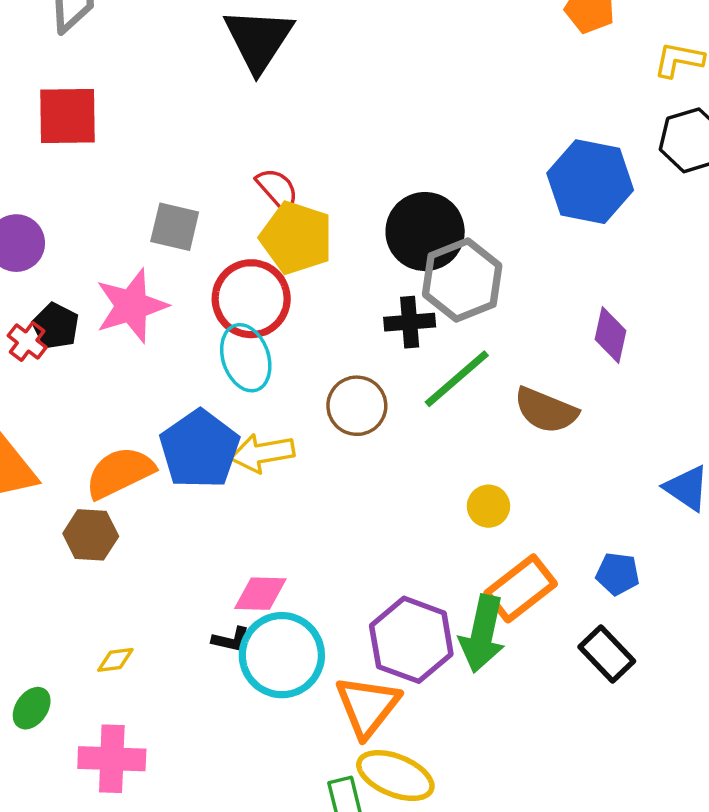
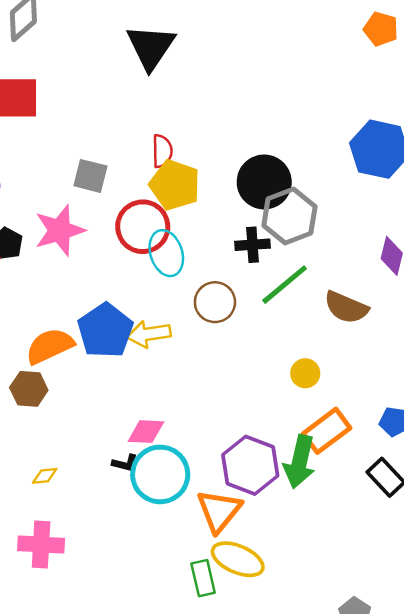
red semicircle: (277, 189) -> (162, 151), turned 40
cyan ellipse: (246, 358) -> (166, 253), moved

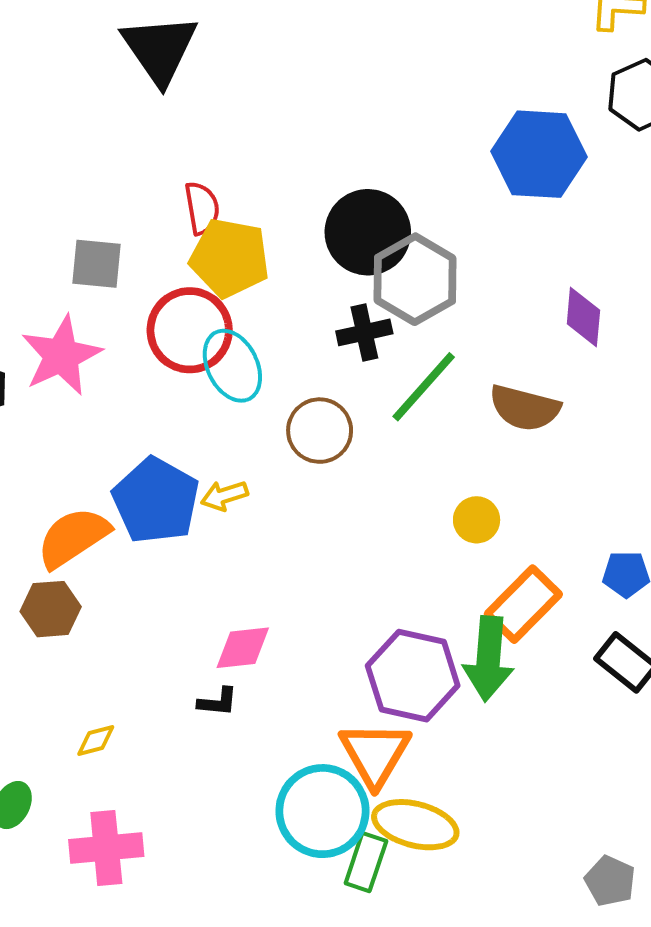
yellow arrow: (149, 334) -> (224, 496), size x0.7
cyan circle: (160, 474) -> (322, 811), moved
green rectangle: (203, 578) -> (366, 862), turned 40

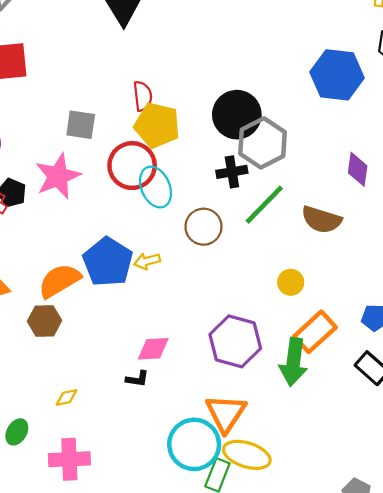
purple hexagon: (413, 676) -> (235, 341), moved

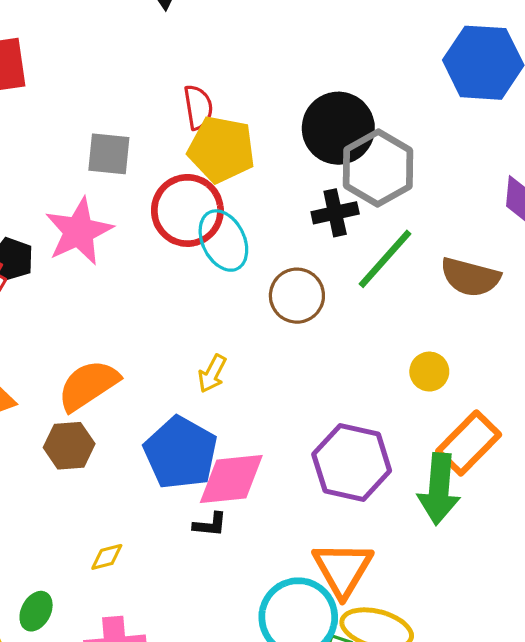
yellow arrow: (147, 261) -> (212, 374), moved, turned -45
blue pentagon: (108, 262) -> (181, 453), moved
pink diamond: (153, 349) -> (231, 479), size x1.4

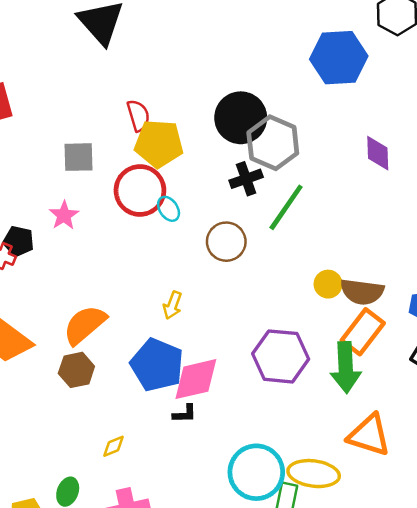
pink star: (79, 231) -> (64, 215), size x0.6
cyan ellipse: (223, 241) -> (169, 209), size x0.6
brown semicircle: (470, 277) -> (362, 292), moved
orange triangle: (343, 569) -> (369, 435), moved, turned -36

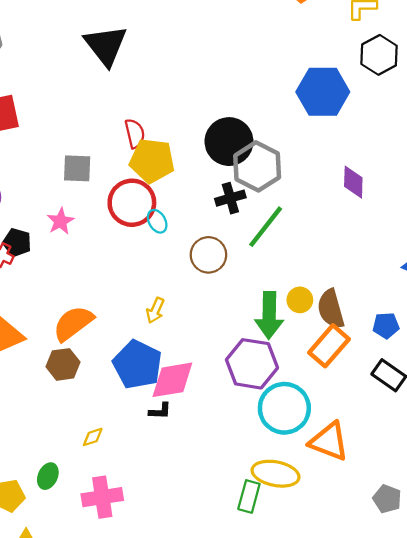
brown semicircle: (362, 292) -> (331, 309), turned 63
green arrow: (346, 367) -> (269, 315), moved
cyan circle: (256, 472) -> (284, 408), moved

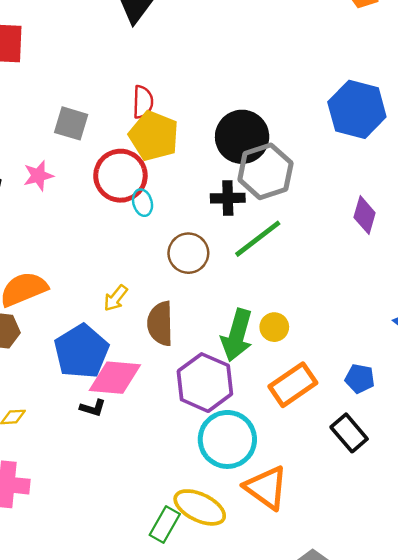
brown semicircle: (331, 309) -> (160, 324), moved

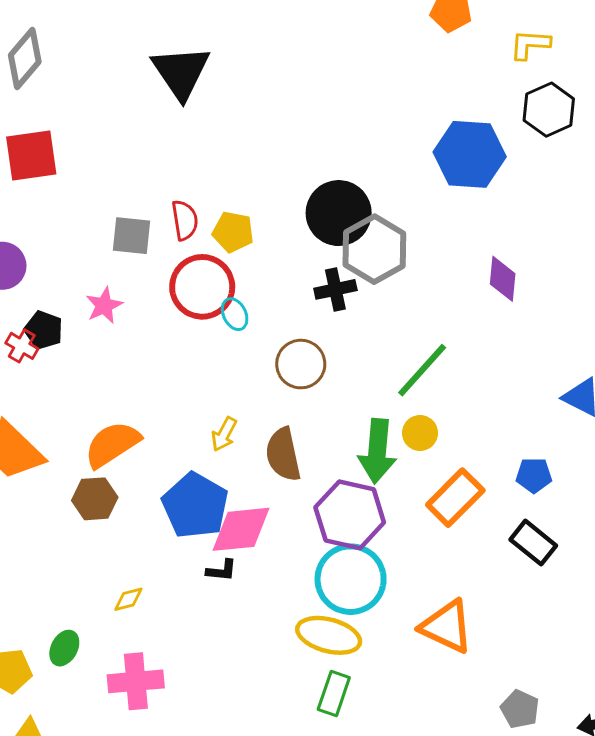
red semicircle: (143, 102) -> (185, 220), moved
yellow pentagon: (154, 136) -> (233, 232), size x0.7
green line: (258, 239) -> (422, 370), moved
cyan circle: (227, 439) -> (351, 579), moved
yellow ellipse: (200, 507) -> (329, 635), moved

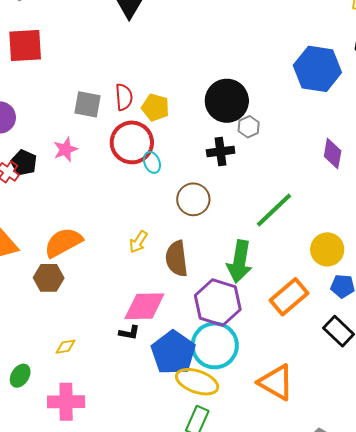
gray hexagon: (374, 249) -> (249, 127), size x0.5
yellow circle: (420, 433) -> (327, 249), moved, size x1.4
blue pentagon: (195, 506) -> (173, 353), moved

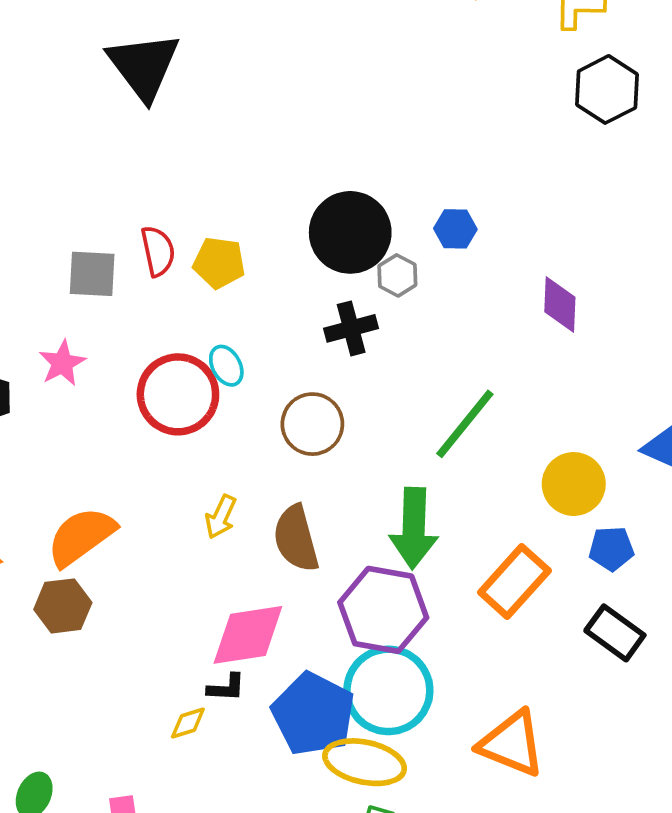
blue hexagon: (317, 69) -> (455, 229), moved, size x0.5
red circle: (132, 142) -> (178, 394), moved
yellow diamond: (66, 347) -> (188, 723), moved

